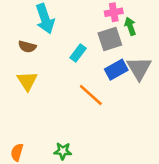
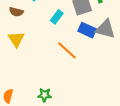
gray triangle: (139, 68) -> (105, 29), turned -45
blue rectangle: (116, 70) -> (87, 30), turned 54

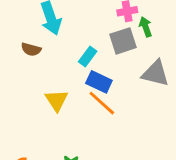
blue rectangle: (87, 30) -> (99, 82), moved
yellow triangle: (16, 39) -> (57, 100), moved

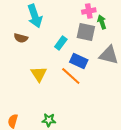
gray square: (123, 41) -> (86, 32), turned 30
blue rectangle: (99, 82) -> (79, 61), moved

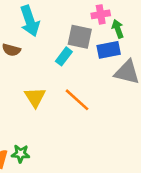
gray square: (86, 32) -> (80, 37), moved
blue rectangle: (79, 61) -> (109, 50), moved, turned -36
green star: (49, 120) -> (21, 154), moved

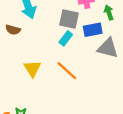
green arrow: (118, 29) -> (109, 12), moved
cyan rectangle: (64, 56) -> (66, 38), moved

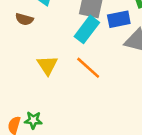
cyan rectangle: (66, 38) -> (87, 29), size x1.5

